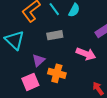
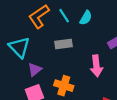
pink arrow: (86, 54) -> (96, 66), turned 60
purple triangle: (38, 60) -> (35, 70), moved

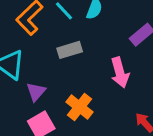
orange cross: (64, 86) -> (80, 107), turned 30

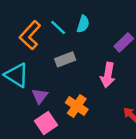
pink arrow: (120, 72) -> (108, 75), turned 30

